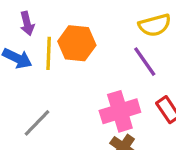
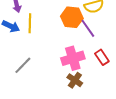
orange hexagon: (77, 43) -> (72, 17), moved

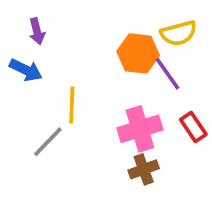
yellow line: (30, 23) -> (72, 105), moved
brown cross: (75, 80) -> (144, 169), turned 35

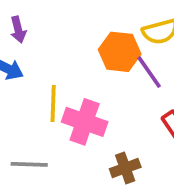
pink cross: (140, 129) -> (85, 122), moved, turned 36
gray line: (48, 142) -> (29, 164), moved, turned 48

